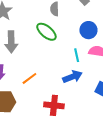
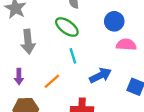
cyan line: (77, 55) -> (73, 56), moved

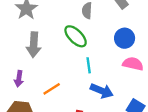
cyan line: (73, 56) -> (89, 65), moved
blue arrow: (100, 75) -> (102, 91), turned 40

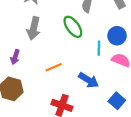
cyan line: (89, 65) -> (99, 48), moved
orange line: (52, 89) -> (54, 67), moved

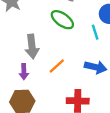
gray arrow: (34, 28) -> (32, 47), moved
purple arrow: (15, 57) -> (24, 72), moved

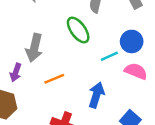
cyan line: (95, 32) -> (109, 56), turned 64
blue arrow: (96, 67) -> (96, 95), turned -105

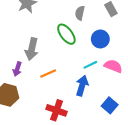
blue circle: (132, 41) -> (100, 39), moved
cyan line: (109, 56) -> (90, 65), moved

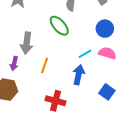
blue circle: (100, 39) -> (105, 29), moved
orange line: (48, 73) -> (45, 65), turned -42

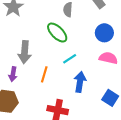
cyan line: (85, 54) -> (70, 59), moved

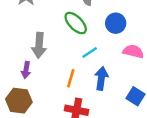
blue circle: (104, 33) -> (116, 23), moved
orange line: (44, 74) -> (71, 78), moved

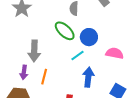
blue circle: (116, 23) -> (89, 37), moved
orange line: (71, 78) -> (44, 77), moved

